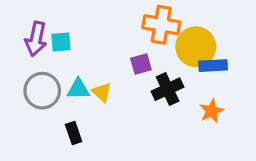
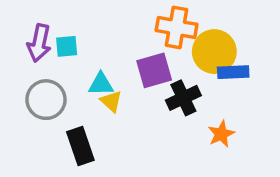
purple square: (141, 64) -> (154, 70), size x1.5
cyan triangle: (78, 89) -> (101, 84), moved
orange star: (211, 111) -> (221, 134), moved
black rectangle: (74, 133) -> (80, 146), size x1.5

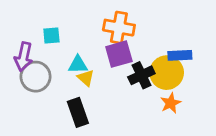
orange cross: (177, 27) -> (119, 28), moved
purple arrow: (39, 43) -> (24, 57), moved
yellow circle: (214, 52) -> (167, 73), moved
black rectangle: (80, 146) -> (78, 112), moved

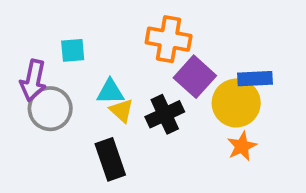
purple square: (119, 54) -> (195, 77), moved, turned -32
black cross: (141, 75) -> (165, 114), moved

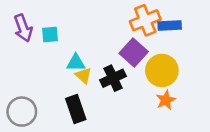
orange cross: (169, 39) -> (145, 20), moved, turned -32
blue rectangle: (255, 79) -> (170, 25), moved
purple arrow: (33, 80) -> (23, 28), moved, turned -32
gray circle: (50, 109) -> (22, 112), moved

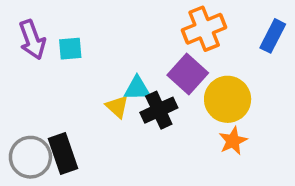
blue rectangle: (170, 25) -> (273, 36), moved, turned -60
cyan triangle: (76, 63) -> (137, 88), moved
black rectangle: (76, 109) -> (63, 154), moved

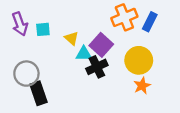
blue rectangle: (273, 36) -> (150, 22), moved
purple square: (188, 74) -> (101, 45), moved
yellow triangle: (117, 107) -> (72, 38), moved
gray circle: (30, 157) -> (26, 74), moved

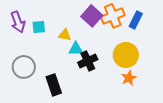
yellow triangle: (72, 38) -> (65, 35), turned -32
purple square: (101, 45) -> (92, 16), moved
black rectangle: (39, 93) -> (54, 85), moved

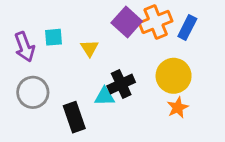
purple arrow: (18, 22) -> (25, 47), moved
yellow triangle: (65, 35) -> (89, 48), turned 48
cyan triangle: (76, 49) -> (105, 96), moved

